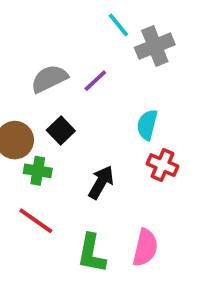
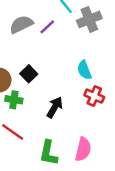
gray semicircle: (49, 79) -> (21, 24), moved
purple line: (95, 81) -> (47, 27), moved
cyan semicircle: (147, 125) -> (84, 70), turned -36

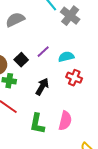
gray cross: (89, 19) -> (70, 16), turned -30
purple line: (47, 27) -> (43, 52), moved
cyan semicircle: (84, 70) -> (66, 57), turned 98

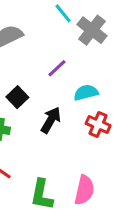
purple line: (43, 52) -> (57, 68), moved
black arrow: (42, 87) -> (51, 120), moved

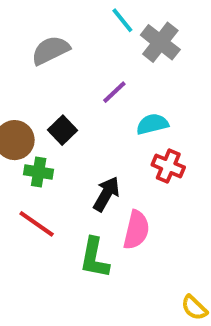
black arrow: (51, 120) -> (106, 194), moved
pink semicircle: (84, 190) -> (136, 230), moved

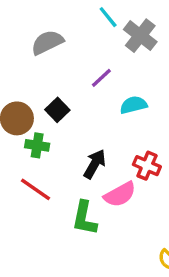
red cross: (168, 166) -> (147, 166), moved
pink semicircle: (136, 230) -> (120, 194), turned 48

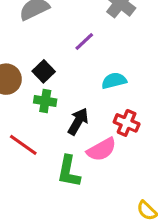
cyan semicircle: (133, 105) -> (114, 81), moved
green cross: (37, 145) -> (45, 101), moved

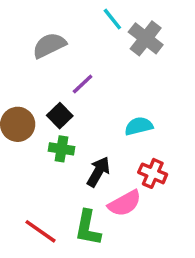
purple line: (84, 42) -> (83, 84), moved
red line: (23, 145) -> (40, 231), moved

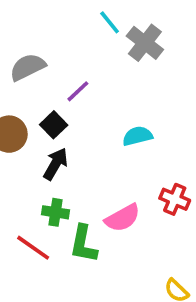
gray semicircle: (49, 45) -> (28, 67), moved
green cross: (62, 149) -> (56, 212), moved
black arrow: (98, 172) -> (56, 164), moved
red cross: (153, 173) -> (175, 199), moved

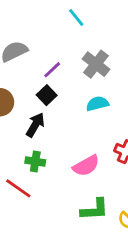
gray cross: (145, 43) -> (96, 64), moved
black square: (54, 125) -> (47, 95), moved
green L-shape: (83, 244) -> (95, 209), moved, turned -104

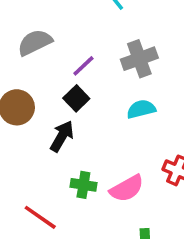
gray cross: (96, 64) -> (139, 59), turned 32
green cross: (35, 161) -> (83, 185), moved

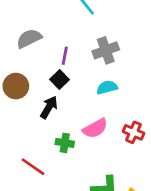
purple line: (83, 66) -> (65, 56), turned -36
pink semicircle: (127, 188) -> (95, 128), moved

